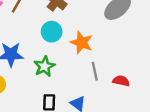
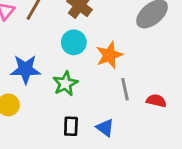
orange star: (82, 42) -> (109, 55), turned 30

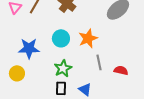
cyan circle: (74, 42) -> (61, 38), moved
green star: (65, 84) -> (63, 68), moved

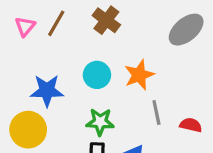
green star: (63, 68) -> (100, 122), turned 30
yellow circle: (17, 73) -> (28, 130), size x1.5

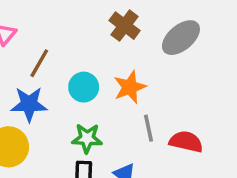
brown cross: (106, 20) -> (125, 26), moved
brown line: (56, 23) -> (39, 63), moved
red semicircle: (191, 125) -> (186, 142), size x1.4

